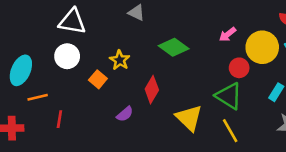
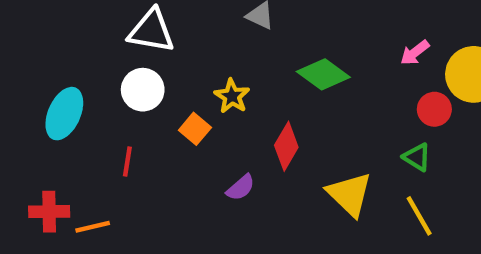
green triangle: (229, 96) -> (417, 157), size x0.6
orange line: (38, 97) -> (93, 227), moved
red line: (59, 119) -> (127, 161), moved

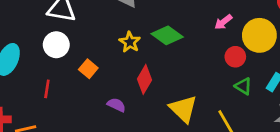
yellow star: (232, 96) -> (130, 42), moved
green triangle: (417, 157) -> (243, 86), moved
purple semicircle: (241, 188) -> (116, 105), turned -114

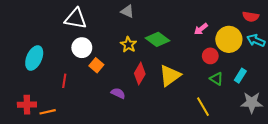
white circle: (56, 45) -> (82, 48), moved
yellow triangle: (183, 109) -> (170, 76), moved, turned 40

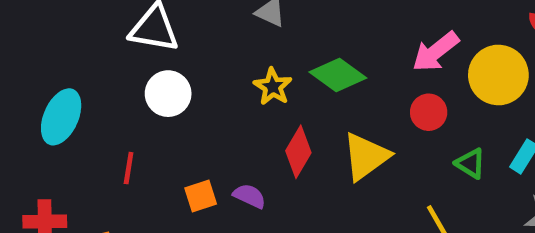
pink arrow: (201, 29) -> (436, 52), size x1.5
red circle: (210, 56) -> (429, 112), moved
orange square: (96, 65) -> (201, 196), moved, turned 32

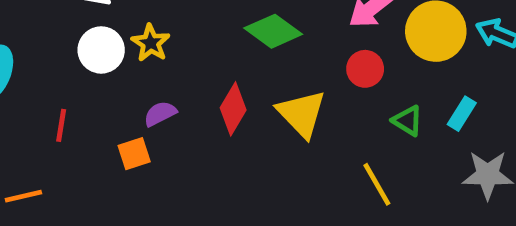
yellow star: (273, 87) -> (151, 43), moved
yellow triangle: (366, 156) -> (301, 114), turned -38
purple semicircle: (249, 196) -> (160, 114), moved, turned -52

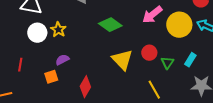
red circle: (365, 69) -> (149, 53), moved
red diamond: (233, 109) -> (85, 87), moved
green triangle: (408, 121) -> (167, 63), turned 32

